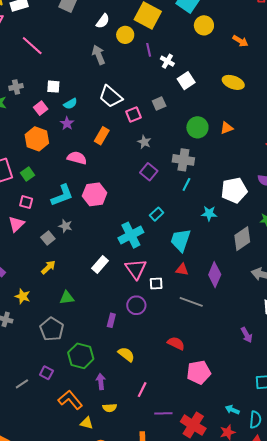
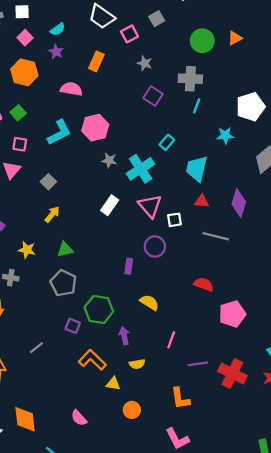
white square: (53, 87) -> (22, 12), moved
gray star: (65, 226) -> (109, 160), moved
green triangle: (67, 298) -> (65, 249), moved
purple square: (46, 373) -> (73, 326), moved

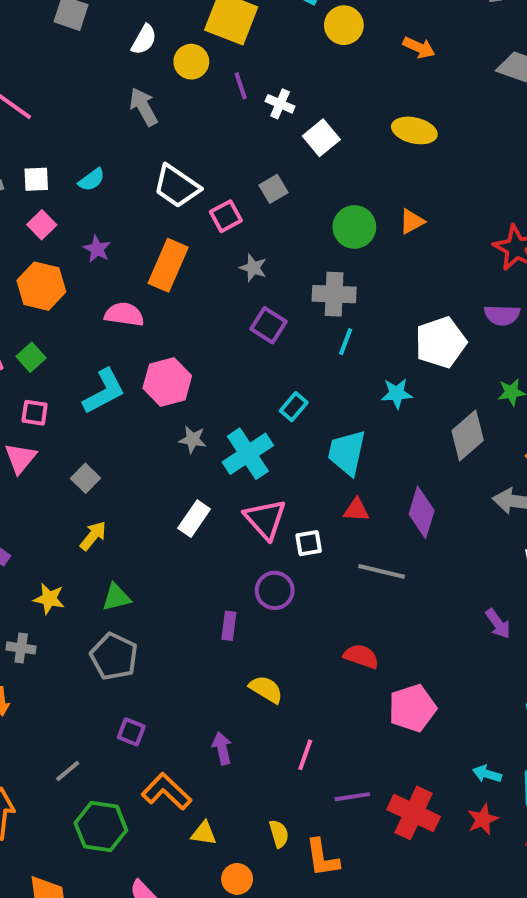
cyan semicircle: (58, 29) -> (92, 180), moved
orange rectangle: (96, 61) -> (168, 265), size x1.4
green hexagon: (99, 309) -> (101, 827), moved
yellow semicircle: (137, 364) -> (279, 834), moved, turned -96

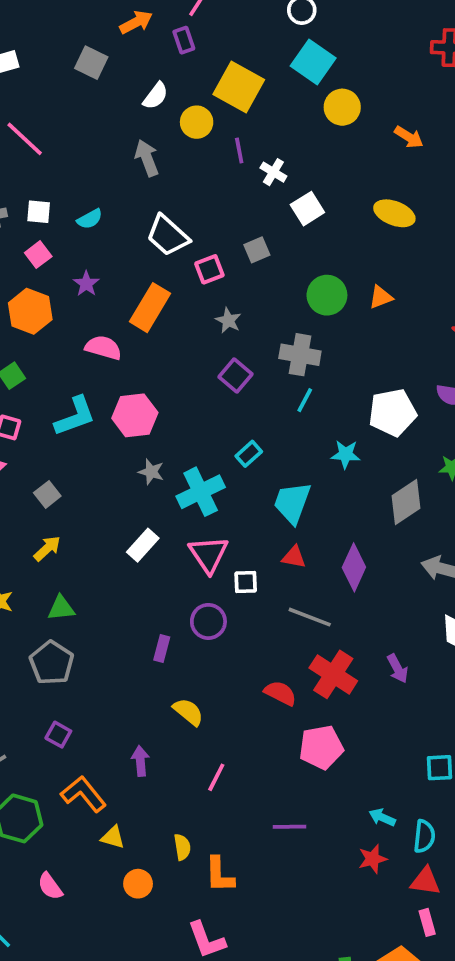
purple arrow: (498, 624) -> (398, 669), moved
purple line: (352, 797) -> (290, 827), moved
red cross: (414, 813) -> (333, 674), moved

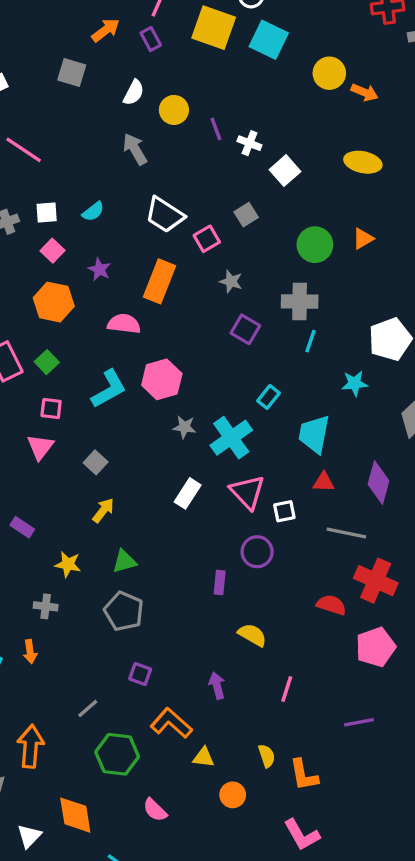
yellow square: (239, 87) -> (214, 28), moved
yellow circle: (342, 107) -> (329, 73), moved

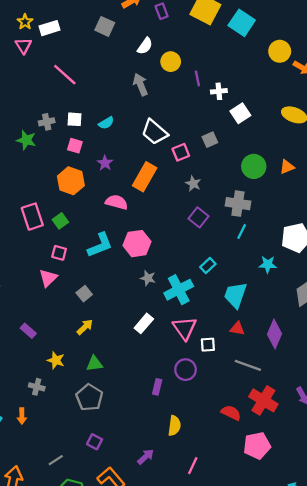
white cross: (249, 143) -> (219, 91), turned -35
pink square: (53, 251) -> (75, 146), turned -35
yellow semicircle: (252, 635) -> (174, 426), turned 60
purple arrow: (217, 686) -> (146, 457), turned 54

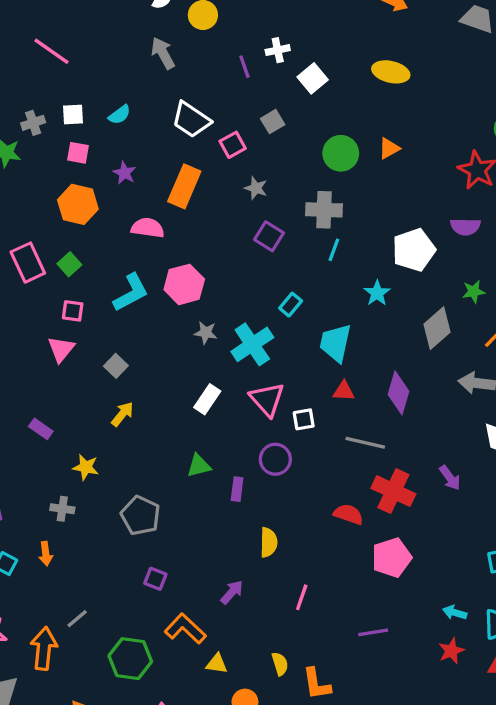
purple line: (197, 78) -> (244, 67), moved
cyan star: (268, 264) -> (377, 293), turned -30
green triangle: (94, 364) -> (199, 466), moved
gray line: (56, 460) -> (77, 619), moved

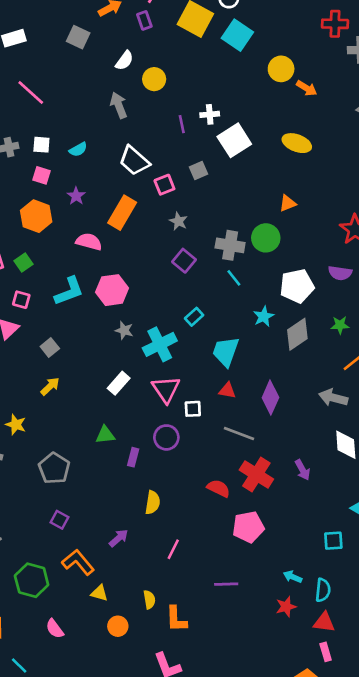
white square: (313, 78) -> (234, 140), size x1.4
green circle: (341, 153) -> (266, 238), moved
cyan line: (334, 250) -> (234, 278), turned -66
gray diamond: (437, 328) -> (297, 334), moved

